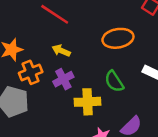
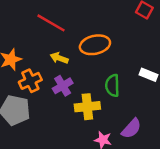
orange ellipse: (118, 38) -> (95, 45), moved
green semicircle: (114, 81) -> (112, 85), turned 35

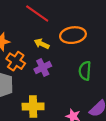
orange cross: (30, 81) -> (16, 61), turned -36
yellow cross: (87, 107) -> (33, 107), moved

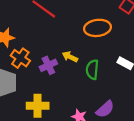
orange ellipse: (73, 35) -> (98, 28), moved
yellow arrow: (42, 44) -> (70, 57), moved

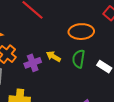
green semicircle: (92, 70) -> (79, 59), moved

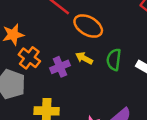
orange ellipse: (81, 32) -> (88, 26), moved, turned 35

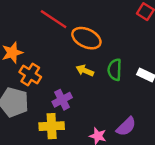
purple cross: (60, 67) -> (62, 100), moved

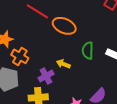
yellow arrow: (85, 70) -> (63, 64), moved

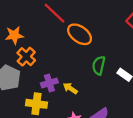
yellow arrow: (63, 64) -> (70, 88), moved

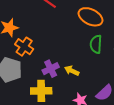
orange ellipse: (80, 34) -> (91, 17), moved

